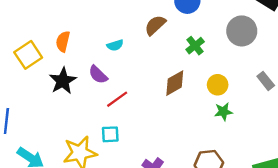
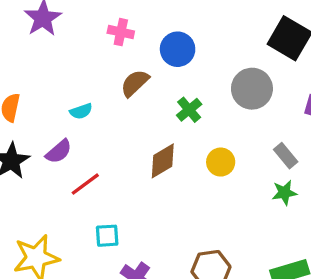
purple semicircle: (98, 75) -> (59, 151), turned -84
green star: (223, 112) -> (284, 193), moved
cyan square: (110, 134) -> (107, 236), moved

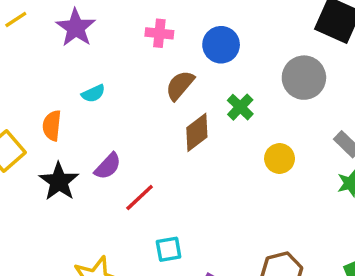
cyan semicircle: (81, 111) -> (93, 93), moved
brown diamond: (163, 161) -> (197, 132), moved

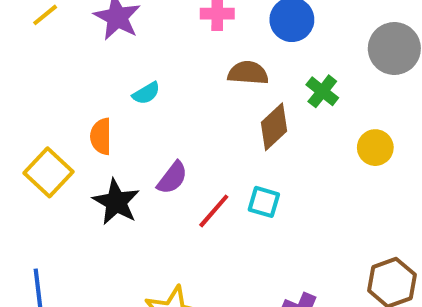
brown semicircle: (180, 85) -> (248, 73), turned 60
cyan square: (169, 249) -> (264, 202), moved, turned 32

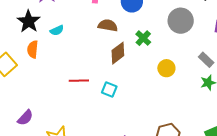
purple semicircle: (172, 178) -> (25, 118), moved
black star: (116, 202) -> (29, 21), moved
red line: (214, 211) -> (79, 81), moved, turned 42

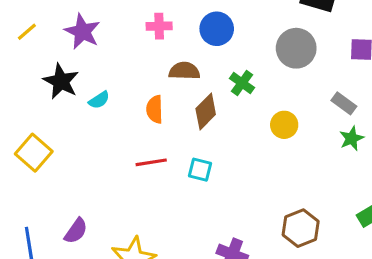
cyan semicircle: (57, 30) -> (99, 100), moved
orange semicircle: (33, 49) -> (155, 109), moved

